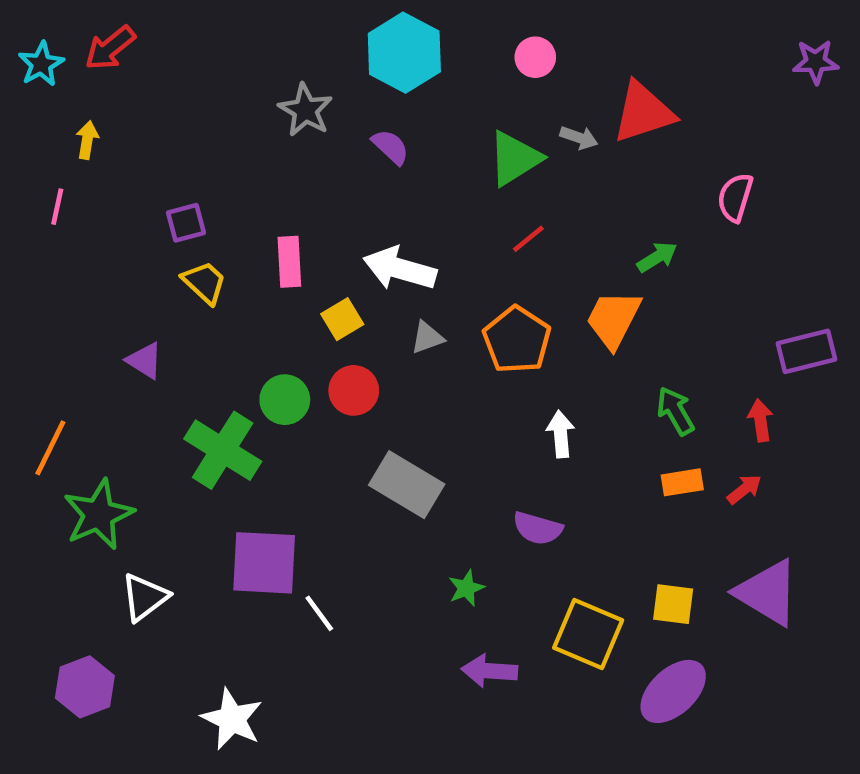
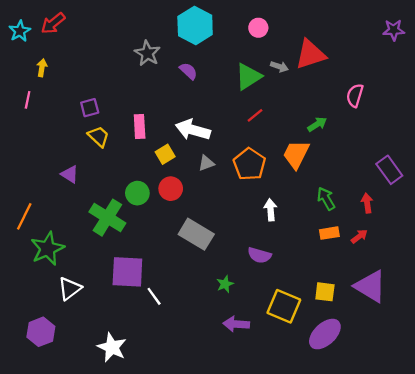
purple rectangle: (806, 351) -> (389, 170), turned 68

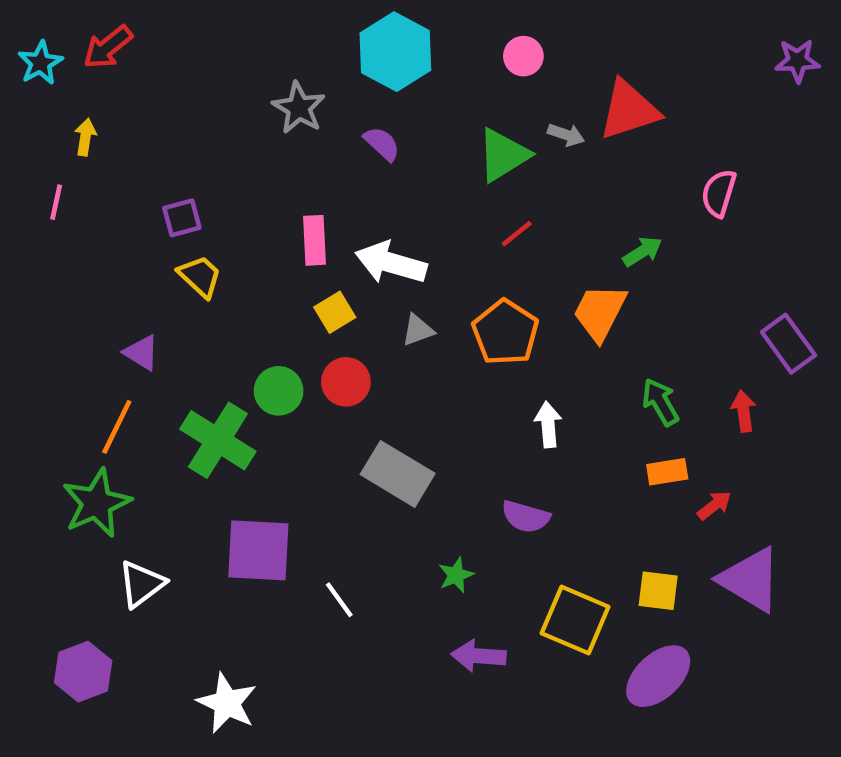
pink rectangle: (140, 127) -> (314, 240), moved
orange line: (24, 216) -> (117, 427), moved
red arrow: (359, 236) -> (714, 505), moved
white line: (154, 296) -> (339, 600), moved

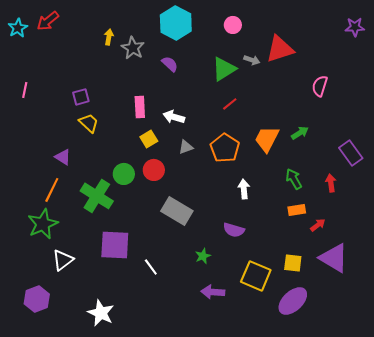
yellow arrow: (85, 137) -> (109, 37), moved
green arrow: (642, 252) -> (300, 133), moved
white arrow: (391, 263) -> (174, 117), size x0.7

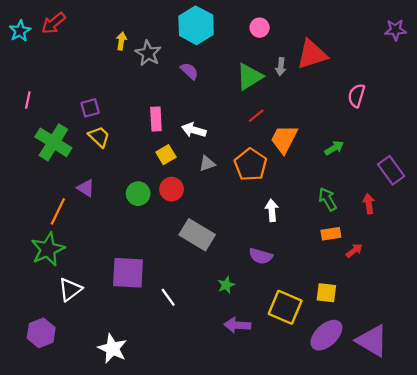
gray arrow: (252, 60) -> (281, 67), turned 77
orange trapezoid: (267, 139) -> (284, 139), moved
purple triangle: (63, 157) -> (86, 188), moved
green cross: (97, 196) -> (53, 142), moved
purple triangle: (334, 258) -> (372, 341), moved

